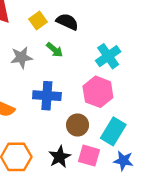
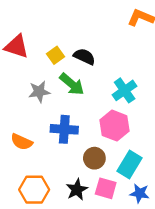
green arrow: (55, 50) -> (72, 84), size x1.5

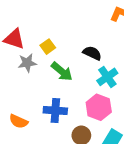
black semicircle: (84, 57) -> (92, 53), moved
gray star: (39, 92) -> (27, 63), moved

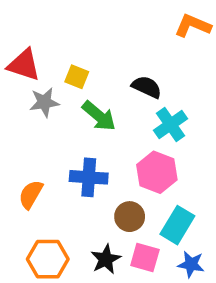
yellow square: (48, 47) -> (77, 77), turned -32
orange semicircle: (19, 121) -> (31, 194), turned 96

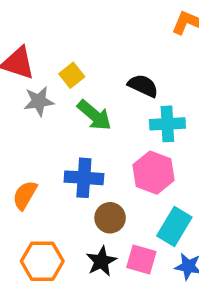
yellow square: (77, 77) -> (72, 75), turned 30
cyan cross: (171, 124) -> (167, 124), turned 32
brown circle: (130, 217) -> (110, 218), moved

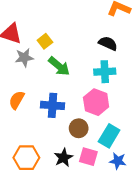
black semicircle: (143, 86) -> (108, 43), moved
orange semicircle: (25, 195) -> (17, 100), moved
brown circle: (110, 218) -> (79, 128), moved

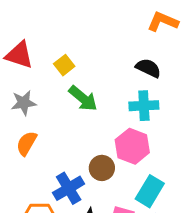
gray star: (24, 58) -> (24, 103), moved
blue cross: (53, 105) -> (69, 188), moved, turned -35
brown circle: (79, 128) -> (102, 168), moved

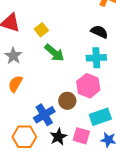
gray star: (24, 103) -> (13, 56), turned -30
cyan rectangle: (150, 191) -> (100, 117), turned 40

